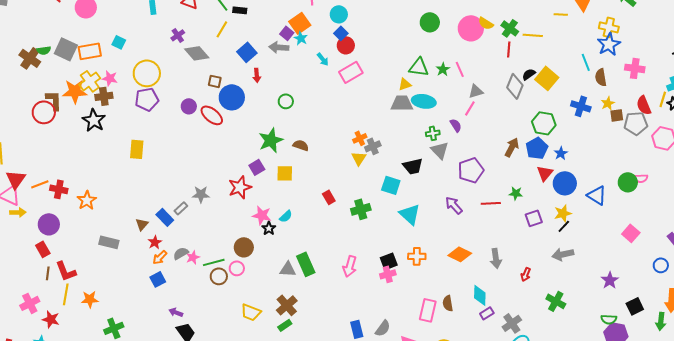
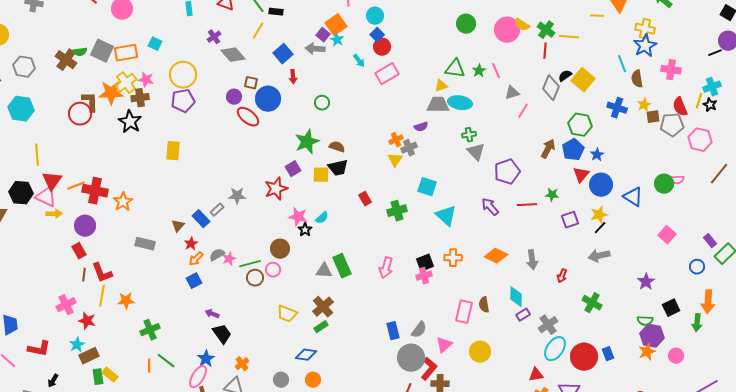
purple circle: (189, 106) -> (234, 97), moved
pink line: (470, 108) -> (523, 111), moved
purple semicircle: (456, 125) -> (421, 127), moved, turned 104
black trapezoid: (413, 166) -> (338, 168), moved
red cross: (59, 189) -> (95, 191), size x1.4

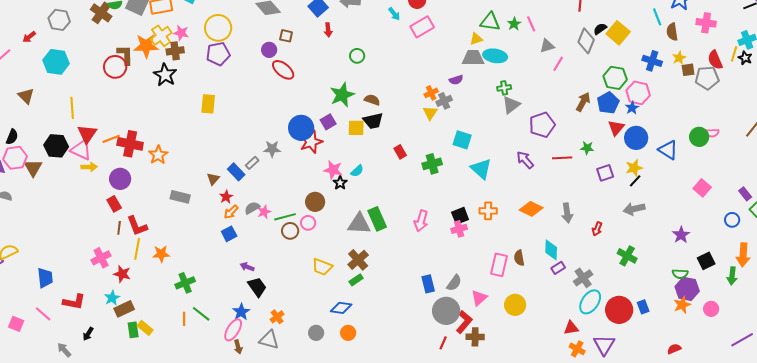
blue circle: (268, 99) -> (301, 128), moved
pink hexagon: (700, 140) -> (638, 93), moved
gray triangle: (476, 152) -> (511, 105), turned 36
gray triangle: (324, 271) -> (359, 224), size x1.4

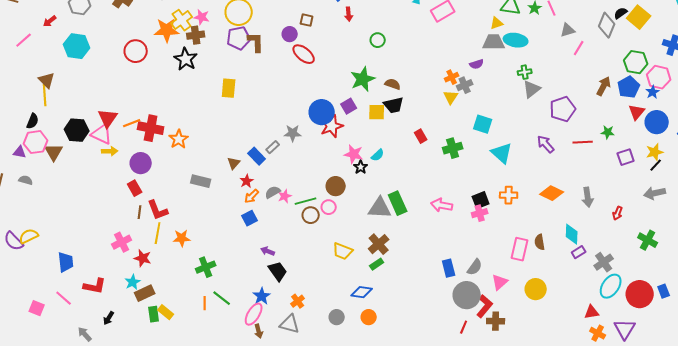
brown L-shape: (125, 55) -> (256, 42), moved
yellow line: (72, 108) -> (45, 95), moved
pink arrow: (421, 221) -> (442, 205), turned 85

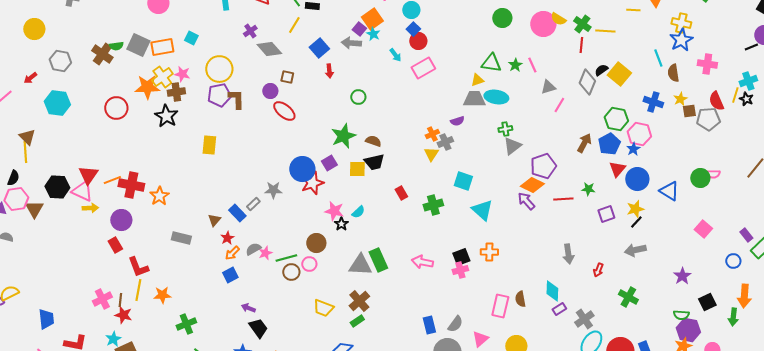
orange diamond: (552, 193) -> (532, 185), moved
brown line: (140, 212) -> (120, 300), moved

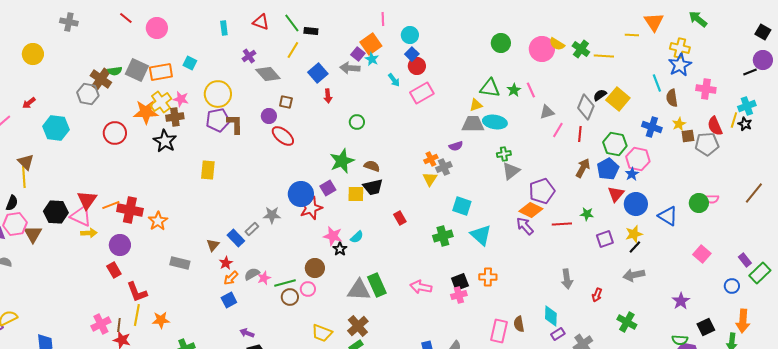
red line: (581, 45) -> (580, 134), moved
gray hexagon: (60, 61) -> (88, 94), moved
green cross: (433, 205) -> (443, 236), moved

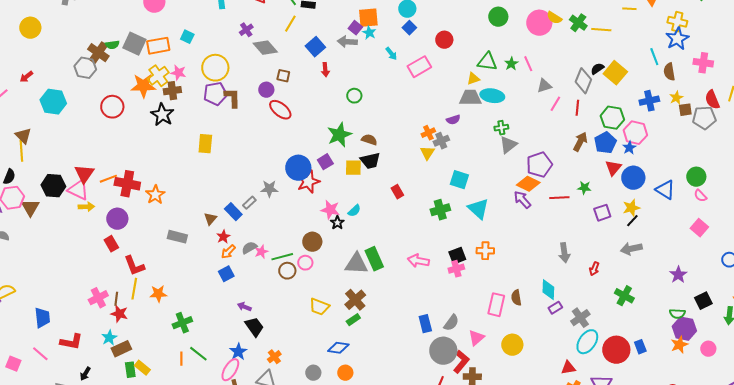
orange square: (371, 44) -> (368, 18), turned 30
red circle: (417, 66) -> (444, 40), moved
blue cross: (652, 127) -> (649, 101), turned -30
pink semicircle: (712, 199) -> (700, 196), moved, turned 48

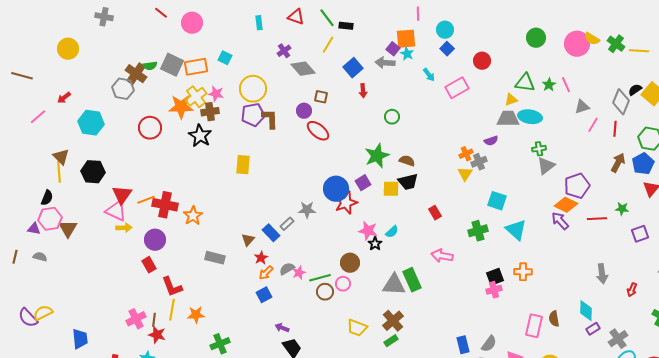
black hexagon: (53, 186) -> (93, 172), moved
pink arrow: (418, 261) -> (442, 256), moved

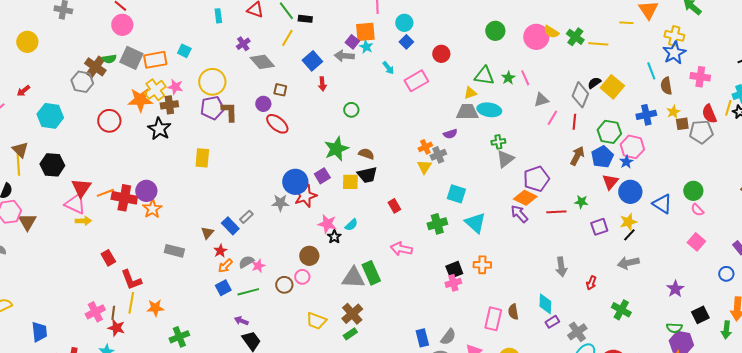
pink circle: (192, 23) -> (122, 25), moved
gray star: (307, 210) -> (280, 203), moved
purple circle: (155, 240) -> (146, 191), moved
green line: (320, 278) -> (248, 292), moved

